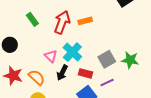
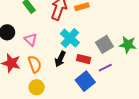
pink triangle: (51, 56) -> (31, 40), moved
orange semicircle: (37, 77) -> (35, 64), turned 30

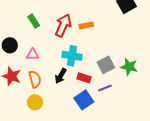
cyan cross: (70, 38) -> (72, 56), turned -36
pink triangle: (31, 40) -> (33, 54), turned -48

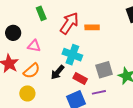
orange semicircle: (35, 79) -> (32, 71), turned 54

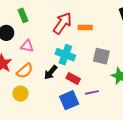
green rectangle: (41, 13) -> (23, 15), moved
gray square: (104, 70) -> (101, 56), moved, turned 30

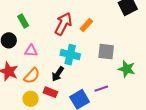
orange rectangle: (85, 27) -> (86, 25), turned -40
red rectangle: (73, 79) -> (50, 92), moved

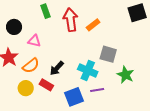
green rectangle: (23, 21) -> (45, 11), moved
red arrow: (63, 24) -> (71, 20), turned -45
cyan cross: (70, 55) -> (88, 70), moved

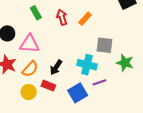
red arrow: (71, 20) -> (62, 17), size x0.7
pink triangle: (34, 41) -> (29, 44), size x1.5

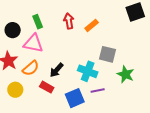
green rectangle: (36, 13) -> (38, 22), moved
yellow circle: (29, 92) -> (15, 90), moved

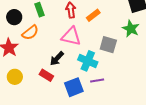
pink triangle: (33, 43) -> (71, 36), moved
orange semicircle: (31, 68) -> (30, 33), moved
green star: (126, 74) -> (131, 29), moved

